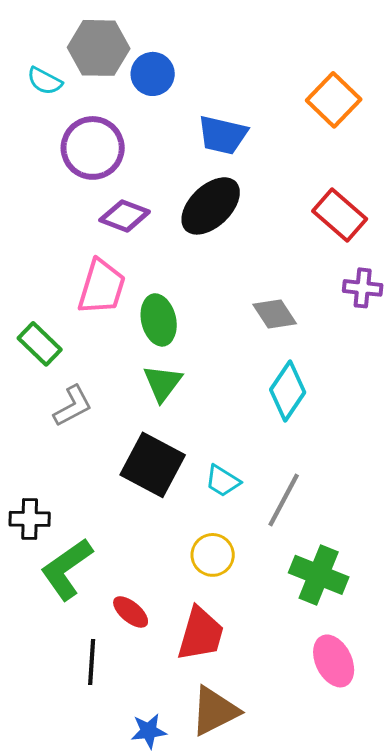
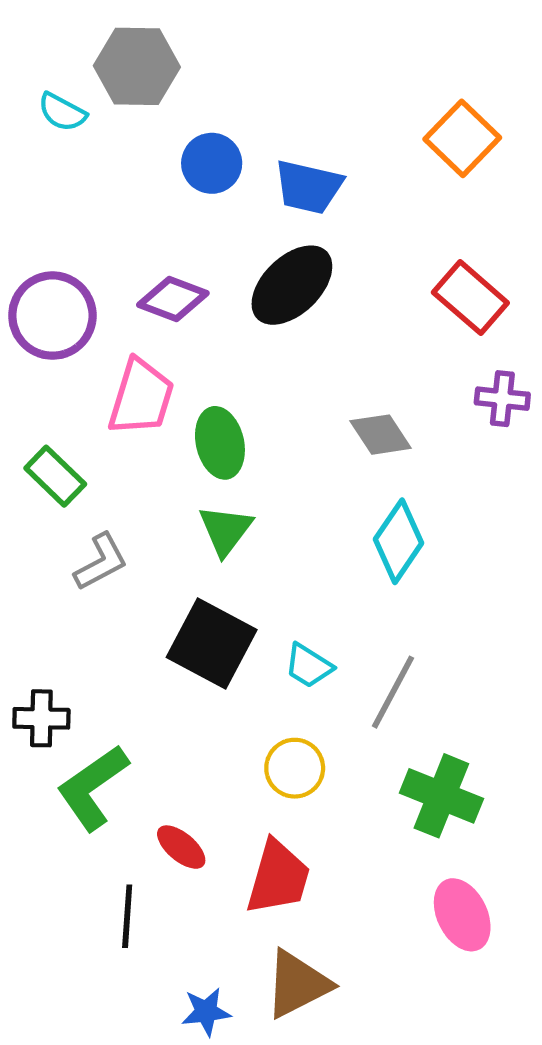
blue circle: (153, 74) -> (212, 163), moved
purple circle: (93, 148) -> (52, 316), moved

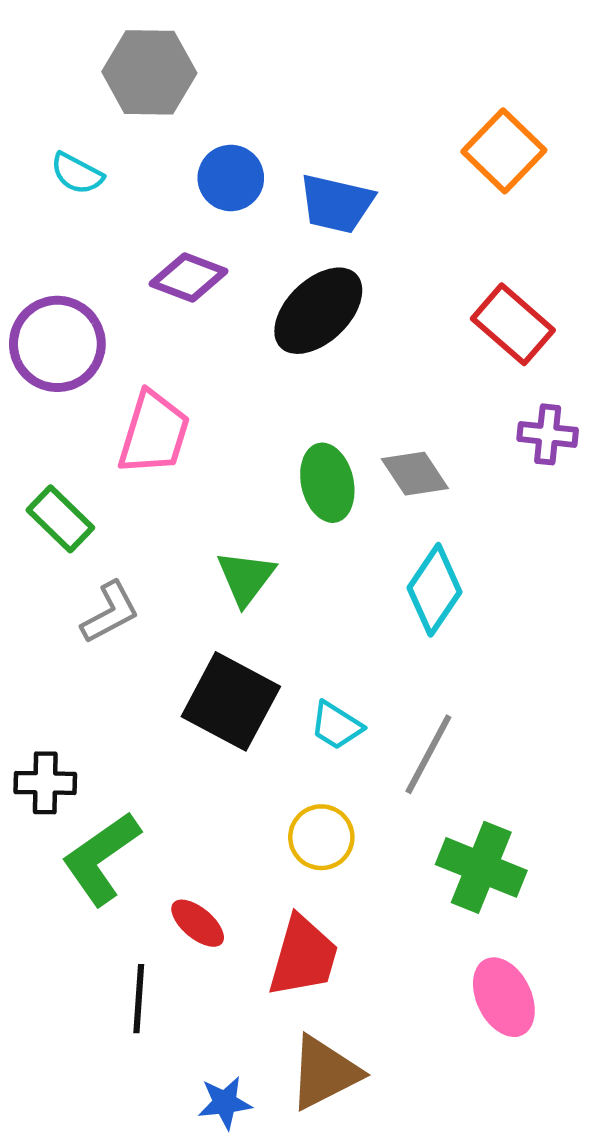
cyan semicircle: (62, 112) -> (77, 173), moved
purple diamond: (173, 299) -> (189, 278), moved
green ellipse: (220, 443) -> (327, 483), moved

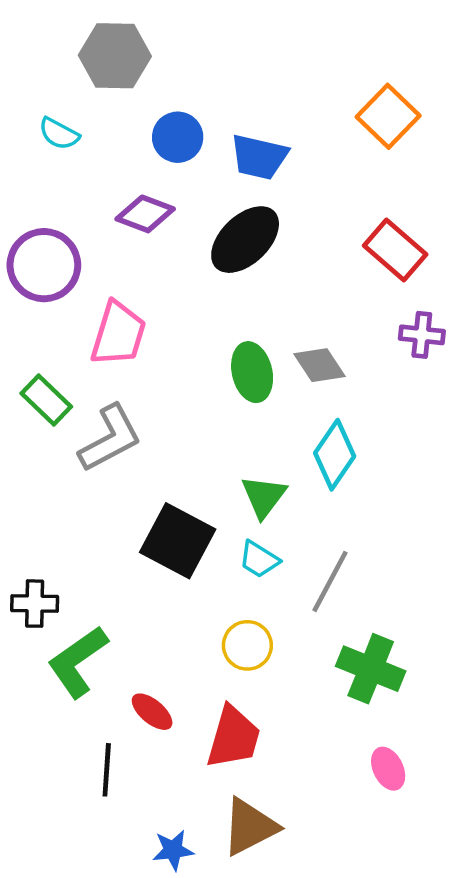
green triangle: (246, 578) -> (264, 497), moved
gray L-shape: (110, 612) -> (110, 438), moved, size x1.4
pink ellipse: (504, 997) -> (388, 769), size x0.7

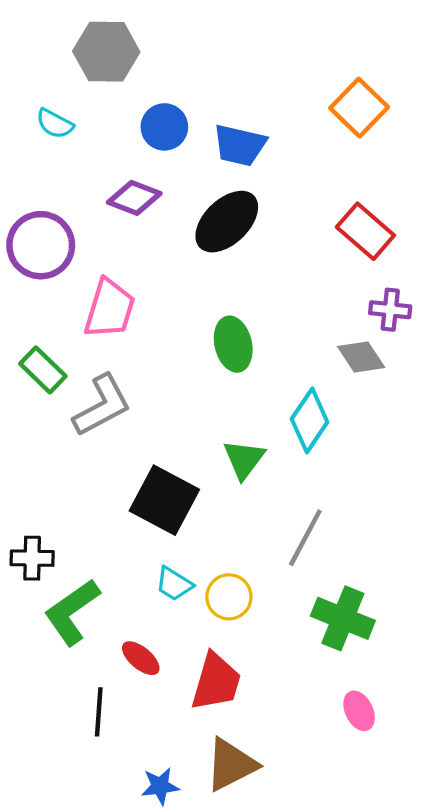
gray diamond: (320, 365) -> (361, 357), moved
cyan trapezoid: (259, 559) -> (174, 584), moved

